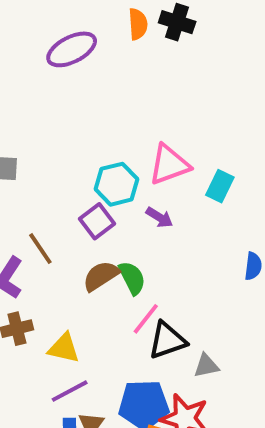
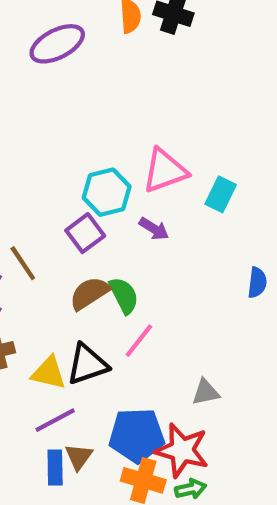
black triangle: (167, 340) -> (87, 364), moved

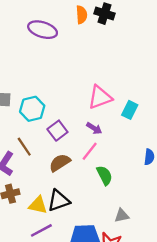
purple ellipse: (57, 44) -> (43, 30), turned 44
cyan hexagon: (107, 192) -> (32, 109), moved
green semicircle: (124, 295) -> (104, 175), moved
pink line: (139, 341) -> (90, 151), moved

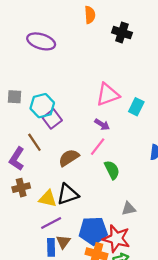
black cross: (104, 14) -> (122, 33), moved
purple ellipse: (43, 30) -> (41, 41), moved
purple square: (57, 131) -> (52, 119), moved

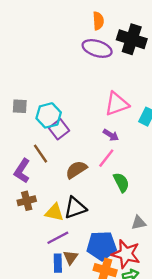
black cross: (122, 33) -> (132, 39), size x1.4
purple ellipse: (41, 41) -> (97, 48), moved

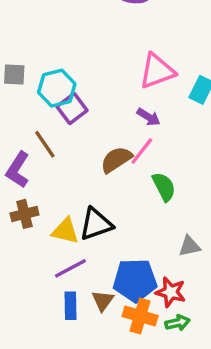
brown semicircle: (76, 170) -> (116, 160), moved
red star: (126, 254) -> (171, 292), size x0.7
brown triangle: (71, 257) -> (103, 301), moved

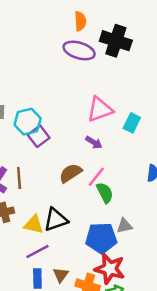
brown line: (45, 144) -> (19, 178), moved, turned 30
pink line: (142, 151) -> (96, 177), moved
gray triangle: (189, 246) -> (124, 226), moved
blue pentagon: (135, 280) -> (101, 238), moved
red star: (171, 292) -> (110, 269), size x1.4

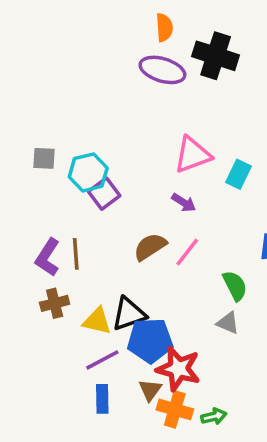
green semicircle: (105, 193) -> (235, 286), moved
gray triangle: (124, 226) -> (228, 323), turned 35
blue pentagon: (101, 238) -> (150, 340), moved
red star: (110, 269) -> (178, 369), moved
brown triangle: (61, 275) -> (150, 390), moved

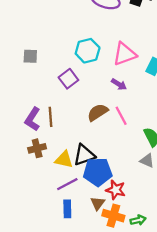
cyan hexagon: (88, 172) -> (88, 51), moved
pink line: (187, 252) -> (121, 116), turned -66
red star: (178, 369) -> (116, 190), size x0.7

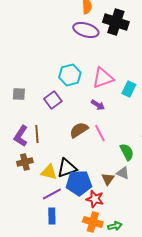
gray square: (30, 56) -> (19, 94), moved
brown triangle: (98, 203) -> (108, 179), moved

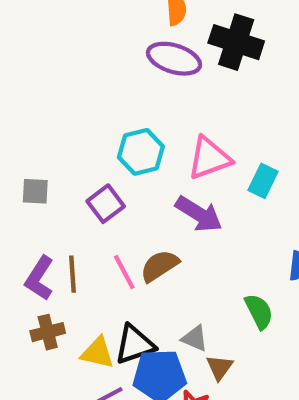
purple arrow: (98, 105) -> (199, 214), size x1.6
pink line: (100, 133) -> (124, 272), moved
gray triangle: (123, 173) -> (195, 338), moved

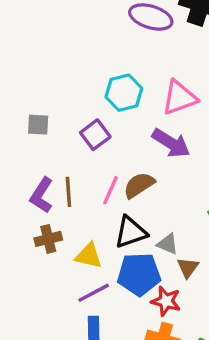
pink line: (124, 272) -> (110, 190), turned 52
black triangle: (135, 345) -> (131, 232), moved

